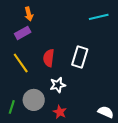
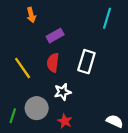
cyan line: (99, 17) -> (107, 18), turned -60
purple rectangle: (23, 33) -> (55, 36), moved

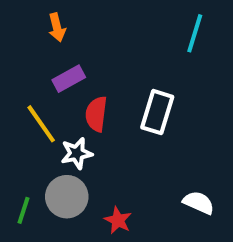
purple rectangle: (55, 36) -> (69, 79), moved
white star: (63, 92) -> (77, 153), moved
white semicircle: (115, 121) -> (199, 203), moved

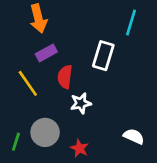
orange arrow: (57, 27) -> (38, 19), size x1.5
white rectangle: (157, 112) -> (103, 56), moved
white star: (77, 153) -> (81, 103), moved

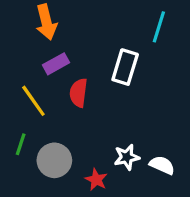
white star: (81, 103) -> (127, 157), moved
green line: (16, 142) -> (21, 144), moved

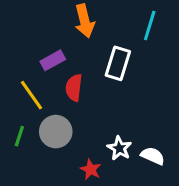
orange arrow: (46, 22) -> (85, 21), moved
white star: (127, 157) -> (119, 148), turned -30
gray circle: (54, 160) -> (56, 132), moved

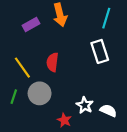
purple rectangle: (53, 60) -> (31, 25), moved
white rectangle: (118, 63) -> (100, 51), moved, turned -35

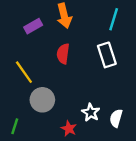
red semicircle: (52, 62) -> (63, 54), moved
green line: (14, 97) -> (15, 126), moved
white semicircle: (108, 111) -> (116, 118), turned -98

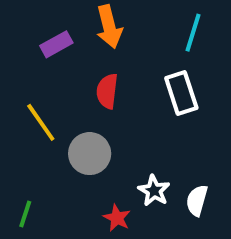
gray circle: (42, 100) -> (90, 154), moved

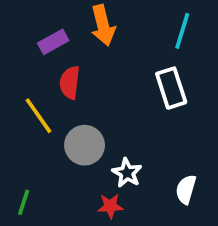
red semicircle: (107, 91) -> (70, 82), moved
white star: (154, 191) -> (127, 173), moved
red star: (117, 218) -> (110, 206), turned -30

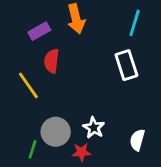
gray circle: (85, 145) -> (56, 132), moved
green line: (24, 202) -> (32, 149), moved

